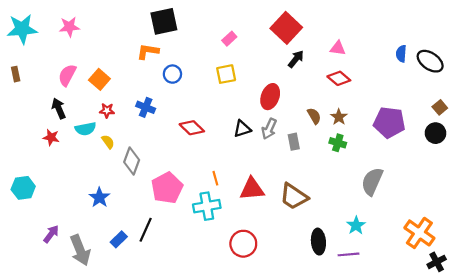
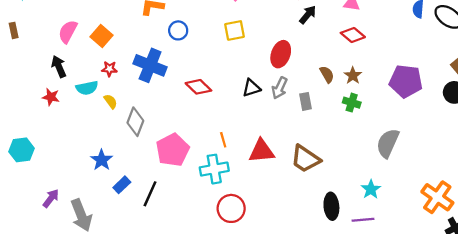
blue cross: (146, 107) -> (150, 65), size x1.6
blue rectangle: (119, 239) -> (122, 185), moved
red circle: (243, 244) -> (231, 208), moved

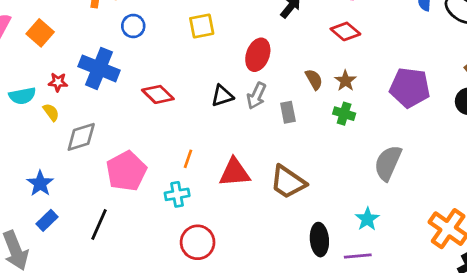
red star: (109, 69) -> (58, 82), moved
gray diamond: (135, 122) -> (81, 137), turned 52
orange line: (223, 140) -> (188, 159), turned 35
cyan cross: (214, 169) -> (177, 194), size x0.7
blue rectangle: (122, 185) -> (47, 220), moved

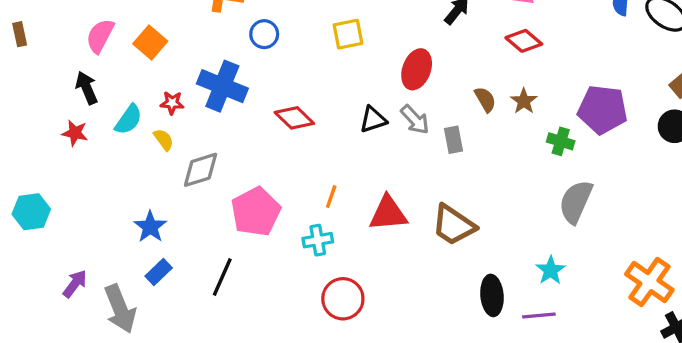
cyan semicircle: (22, 96) -> (128, 120), turned -44
gray arrow: (256, 96) -> (415, 120), turned -68
green cross: (344, 114) -> (561, 141), moved

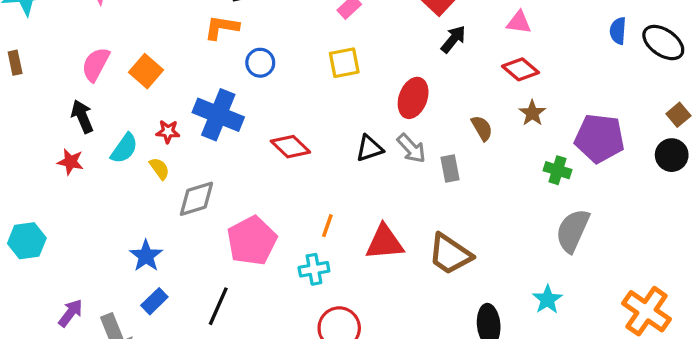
brown star: (524, 101) -> (532, 113), moved

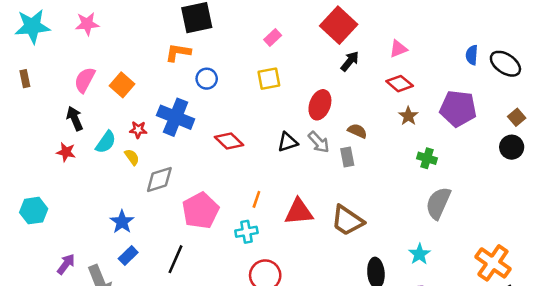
pink triangle: (519, 22) -> (398, 49), turned -30
brown semicircle: (482, 128) -> (357, 131), moved, turned -36
purple pentagon: (599, 138) -> (458, 109), moved

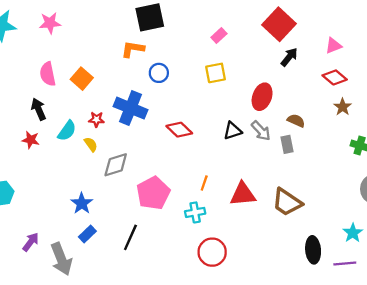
pink semicircle: (85, 80) -> (48, 74), turned -40

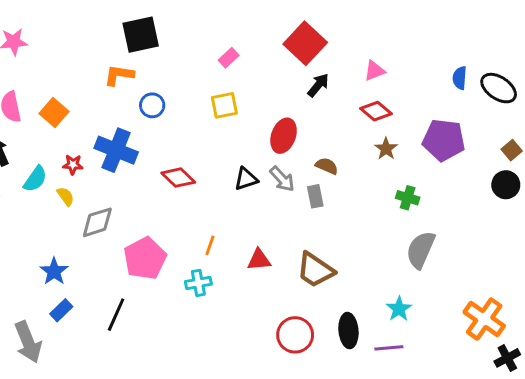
red triangle: (243, 194) -> (259, 260), size x0.7
red circle: (212, 252) -> (295, 335), moved

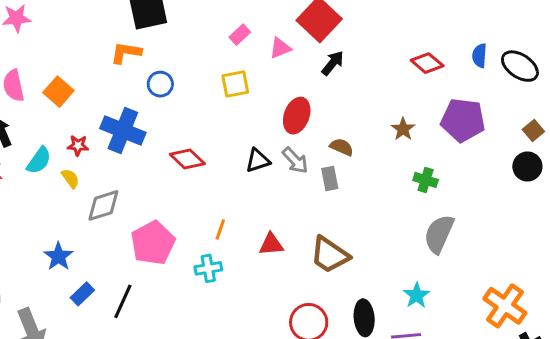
pink triangle: (374, 71) -> (280, 48), moved
red diamond: (376, 111) -> (427, 63), moved
blue rectangle: (61, 310) -> (82, 294), moved

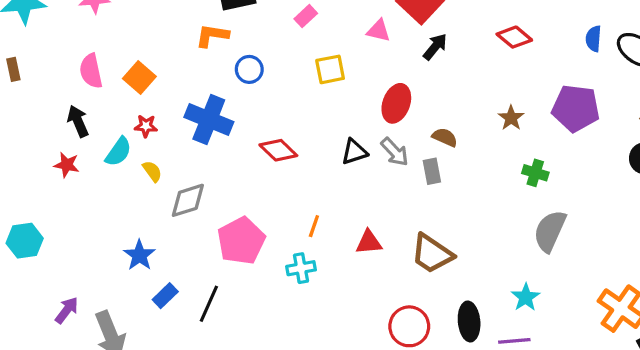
pink rectangle: (240, 35) -> (306, 16), moved
pink triangle: (280, 48) -> (379, 31), turned 35
red diamond: (427, 63) -> (514, 37), moved
red star: (78, 146) -> (146, 126), moved

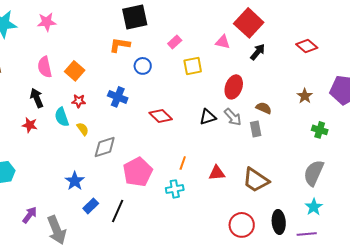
pink rectangle: (306, 16) -> (175, 42), moved
blue cross: (209, 120) -> (118, 97), size x0.7
cyan semicircle: (118, 152) -> (62, 117), turned 126
gray semicircle: (550, 231) -> (314, 173), moved

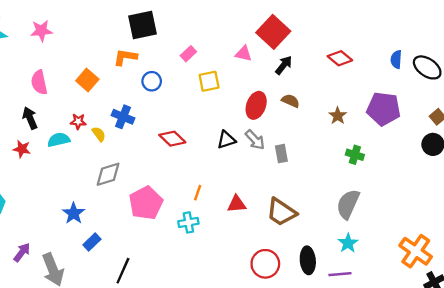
orange square: (75, 71) -> (87, 80), moved
brown semicircle: (264, 108) -> (291, 101), moved
cyan semicircle: (62, 117) -> (59, 140), turned 96
yellow semicircle: (83, 129) -> (99, 134), moved
black line: (118, 211) -> (123, 271), moved

